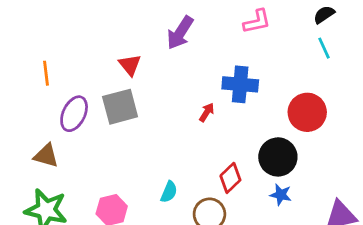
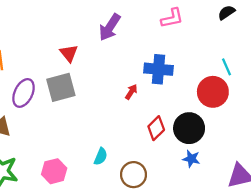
cyan line: (324, 48) -> (226, 67), moved
red diamond: (230, 178) -> (156, 128), moved

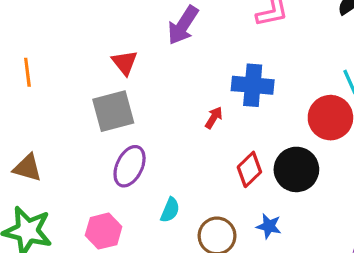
purple ellipse: (24, 93) -> (130, 166), moved
blue star: (191, 159) -> (269, 226), moved

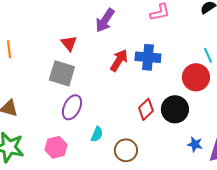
gray square: (113, 111) -> (62, 73), turned 32
red arrow: (214, 118) -> (119, 60), moved, size x1.6
blue star: (269, 226) -> (195, 144), moved

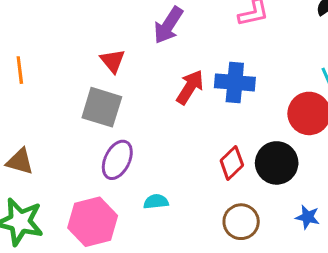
cyan semicircle: (97, 134) -> (156, 202), turned -119
pink hexagon: (56, 147) -> (93, 222), size x1.4
brown circle: (126, 150) -> (241, 222), moved

